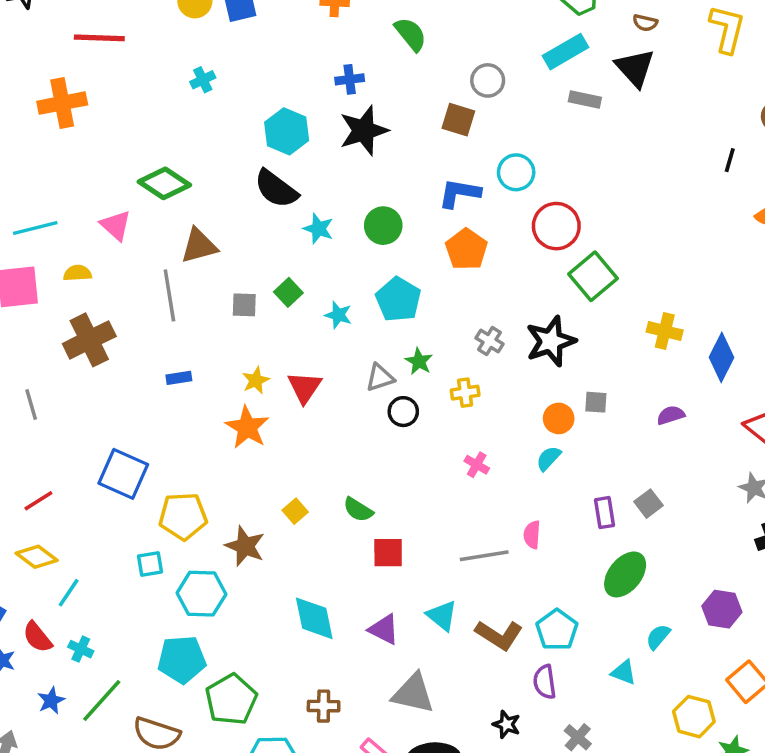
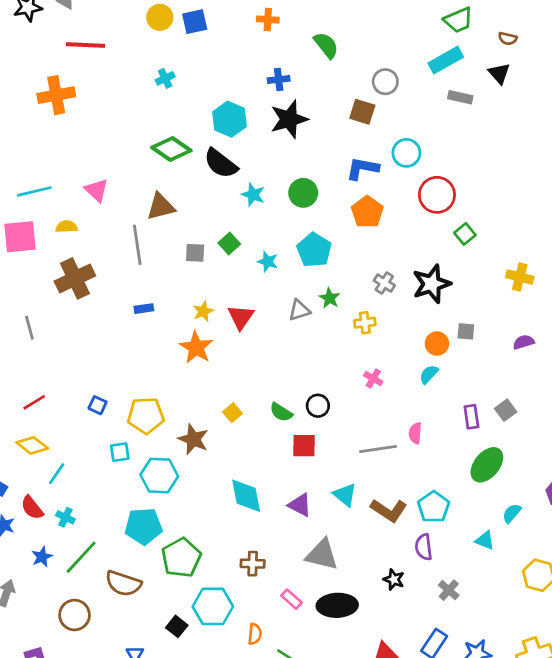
black triangle: (635, 68) -> (499, 73), size x0.7
green diamond: (164, 183) -> (171, 149), moved
green square: (593, 276) -> (465, 234), size x0.6
black circle: (403, 412) -> (318, 406), moved
blue square: (123, 474) -> (98, 405), moved, size x0.5

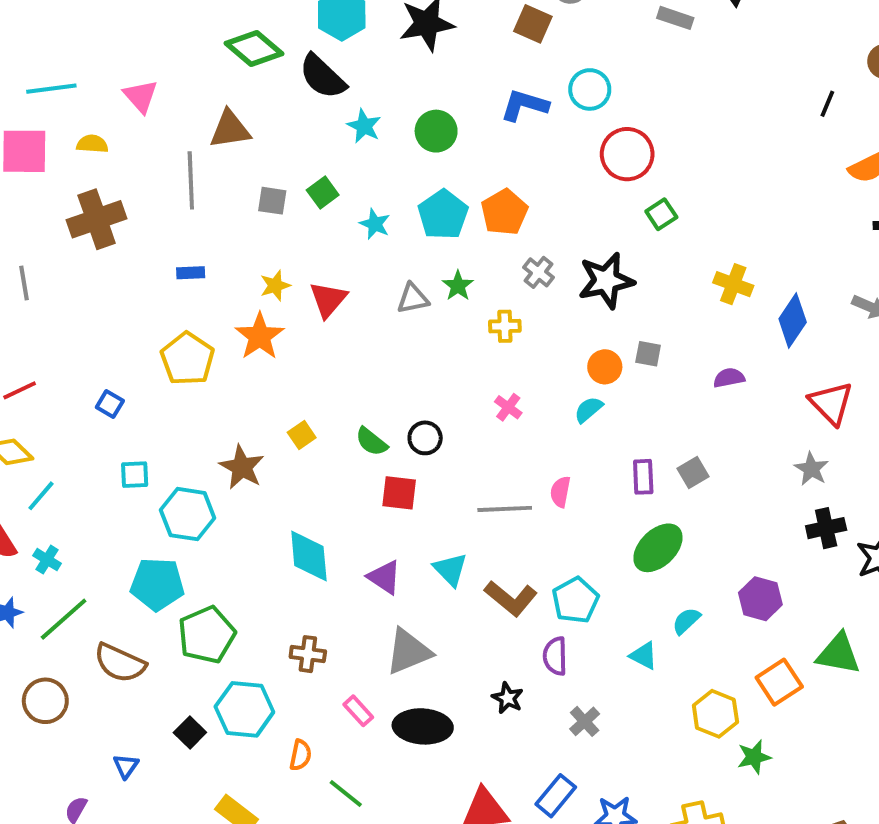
orange pentagon: (367, 212) -> (504, 212), moved
yellow pentagon: (146, 415) -> (187, 359), moved, turned 30
gray triangle: (322, 555) -> (408, 652), turned -42

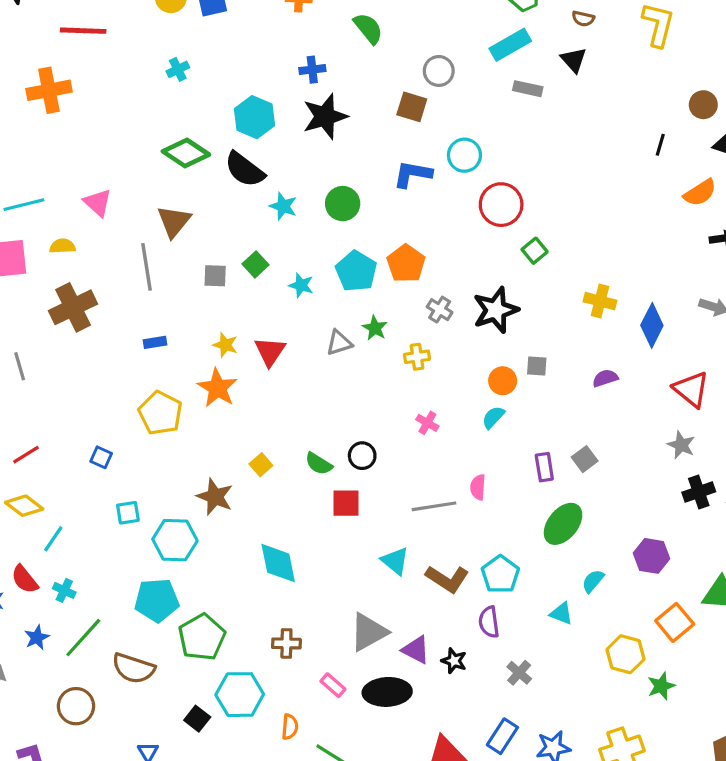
brown triangle: (230, 129) -> (174, 221), turned -36
yellow star: (275, 286) -> (225, 345), turned -30
purple triangle: (384, 577) -> (416, 650), moved

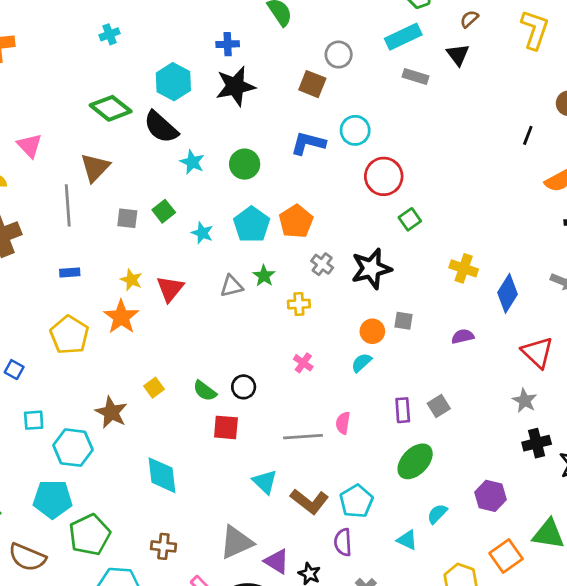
brown semicircle: (583, 19) -> (469, 19), turned 120

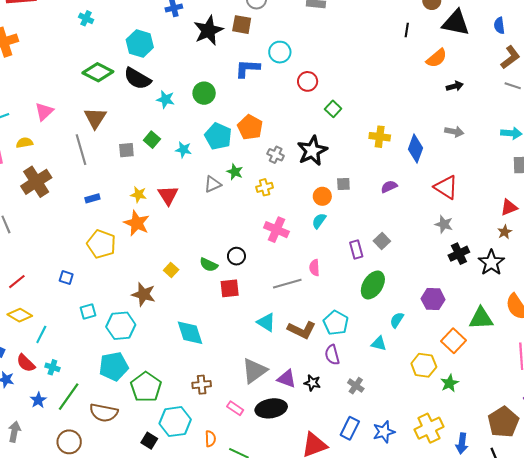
cyan cross: (109, 34) -> (86, 18), turned -32
black star: (235, 86) -> (208, 30), moved
pink triangle: (29, 146) -> (44, 112), turned 42
red circle: (384, 176) -> (308, 81), size x0.7
pink cross: (303, 363) -> (276, 230), size x1.6

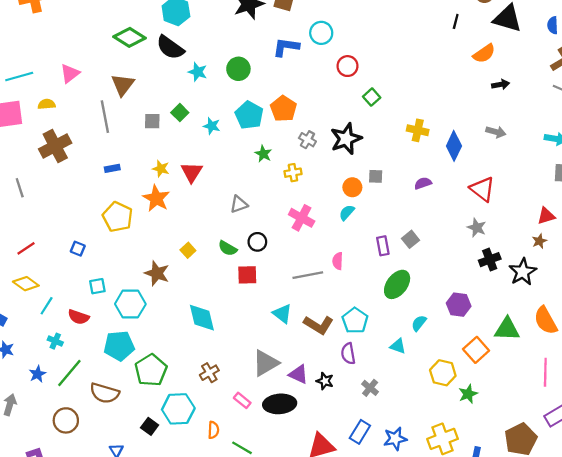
gray triangle: (213, 184) -> (239, 204), moved
red semicircle: (26, 363) -> (79, 317), moved, turned -30
brown cross: (202, 385) -> (209, 373), turned -30

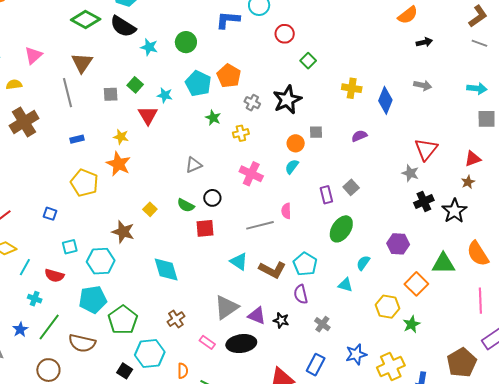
red triangle: (192, 172) -> (148, 115), moved
red triangle: (482, 189) -> (426, 149), moved, turned 35
blue star: (395, 439) -> (356, 354), moved

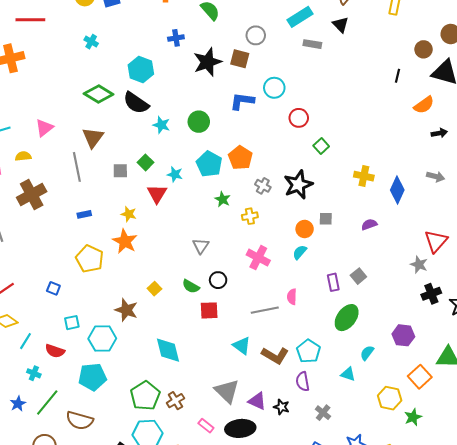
gray triangle: (194, 165) -> (201, 246), turned -36
gray triangle: (226, 307) -> (227, 391), turned -44
green pentagon: (123, 320) -> (145, 396), moved

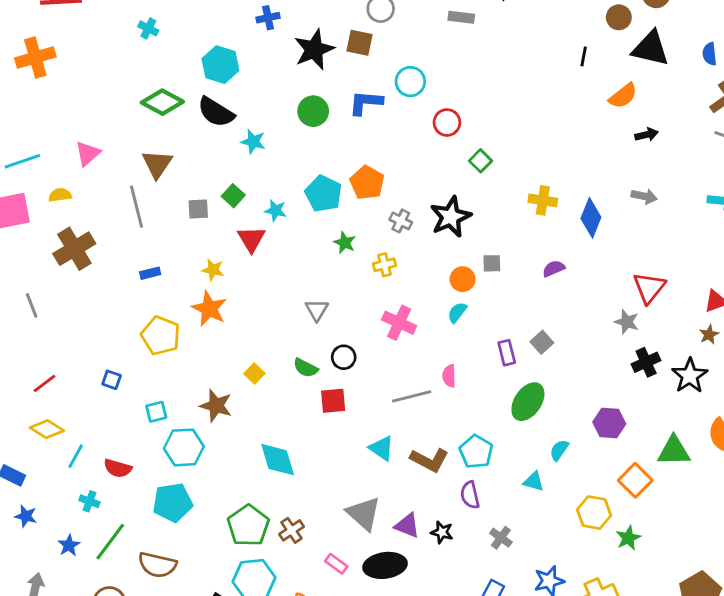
green circle: (199, 122) -> (313, 111), moved
cyan square: (72, 323) -> (156, 412), moved

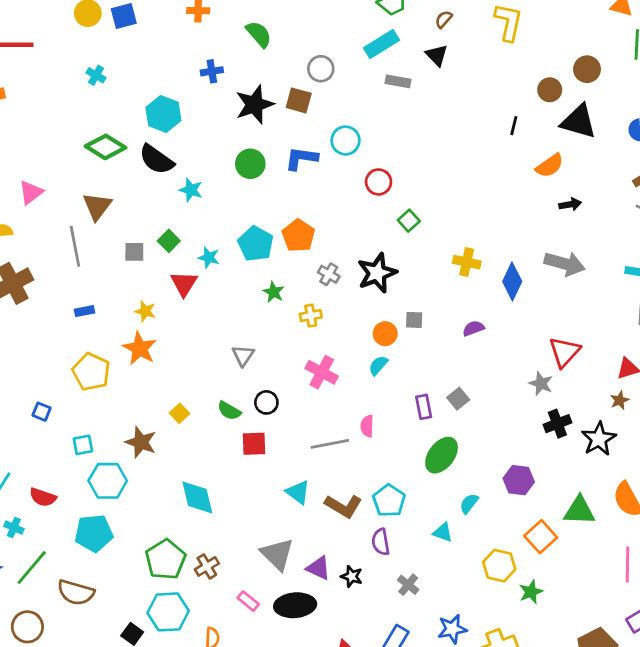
gray arrow: (644, 196) -> (565, 264), size x1.6

